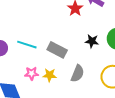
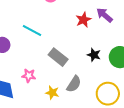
cyan line: (27, 45) -> (32, 31), moved
yellow star: (50, 75) -> (52, 93), moved

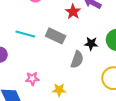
gray rectangle: (58, 57) -> (56, 36), moved
gray semicircle: (74, 84) -> (77, 60), moved

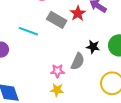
gray rectangle: (56, 36) -> (57, 20), moved
pink star: (32, 79) -> (57, 71), moved

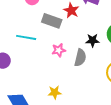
pink star: (57, 71) -> (59, 50), moved
yellow star: (57, 90) -> (55, 92), moved

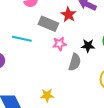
pink star: (59, 50) -> (60, 44), moved

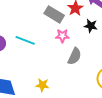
cyan line: (22, 39) -> (25, 40), moved
black star: (88, 46) -> (91, 26), moved

